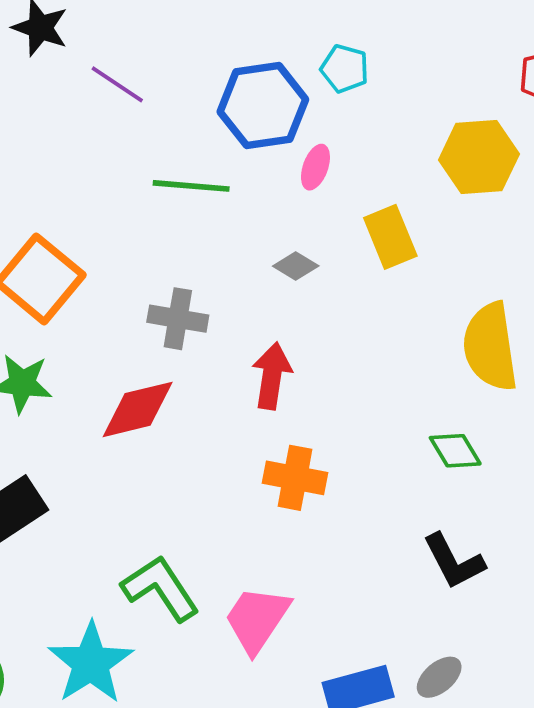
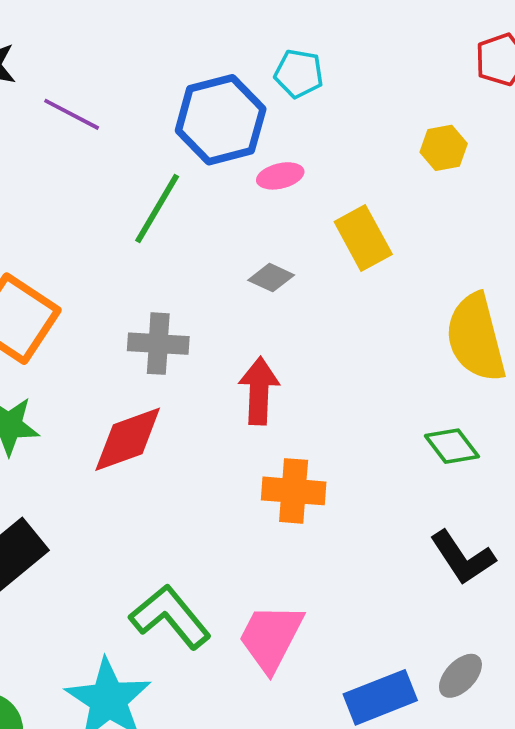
yellow hexagon: (479, 157) -> (444, 148), size x0.6
pink ellipse: (315, 167) -> (280, 176), turned 63
green line: (191, 186) -> (157, 208), turned -58

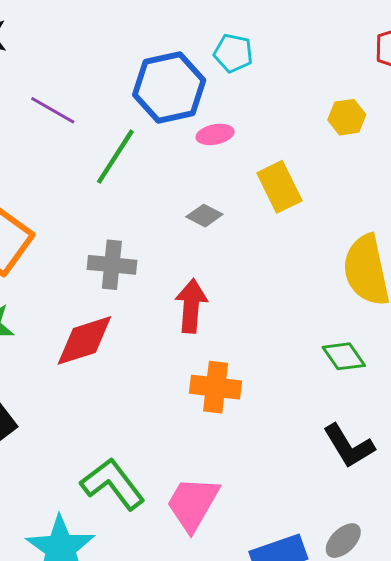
purple line: (72, 114) -> (53, 110), moved

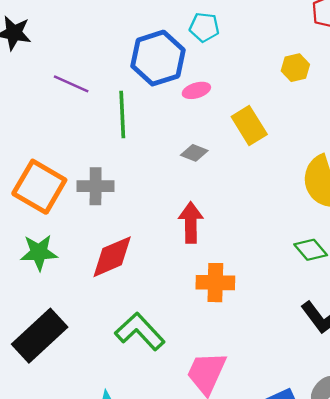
green line: (115, 157) -> (122, 115), turned -30
gray cross: (112, 265) -> (96, 186), moved
green L-shape: (113, 484) -> (140, 331), moved

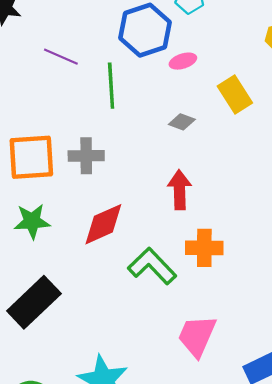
orange square: (39, 187) -> (31, 157), turned -33
green L-shape: (140, 331) -> (152, 266), moved

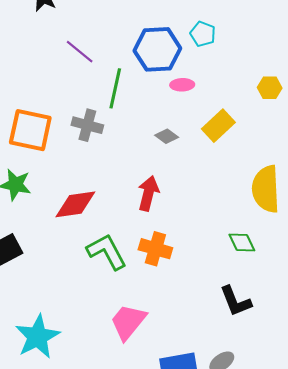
yellow rectangle: (235, 94) -> (218, 126), turned 64
gray cross: (86, 156) -> (87, 125), moved

